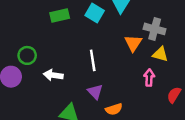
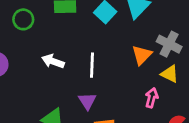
green circle: (27, 55) -> (23, 19), moved
white arrow: (53, 75) -> (53, 61), moved

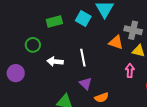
green circle: (23, 19) -> (33, 45), moved
orange triangle: (142, 55) -> (116, 42), turned -42

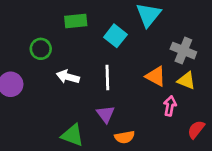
cyan square: (83, 19) -> (115, 36), moved
orange triangle: (116, 42) -> (156, 76), moved

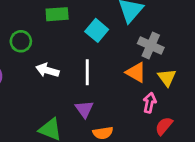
gray cross: (183, 51) -> (151, 46), moved
yellow triangle: (186, 80) -> (167, 78), turned 30
red semicircle: (196, 129) -> (164, 126), moved

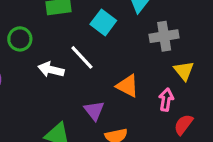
gray cross: (151, 46) -> (164, 36), turned -30
white line: (87, 72) -> (82, 57), moved, turned -40
orange triangle: (136, 72) -> (127, 86), moved

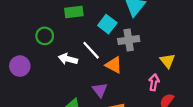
gray cross: (164, 36) -> (129, 40), moved
orange triangle: (127, 86) -> (114, 65), moved

